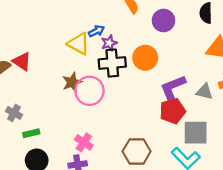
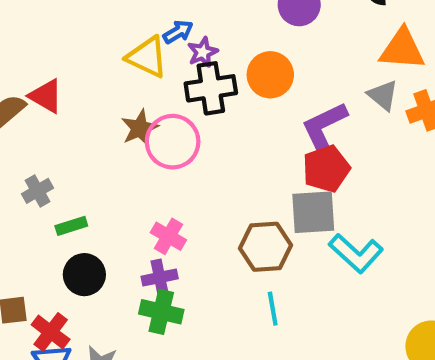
gray triangle: (205, 92) -> (383, 95), moved, turned 30
gray cross: (14, 113) -> (37, 191), turned 35
gray square: (196, 133) -> (313, 212), moved

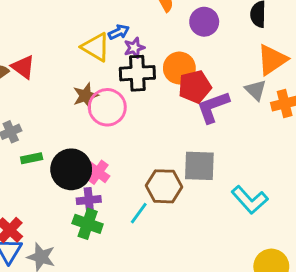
orange triangle: (402, 49) -> (272, 60), turned -44
red pentagon: (326, 169) -> (195, 87), moved
cyan L-shape: (356, 253) -> (250, 200), moved
black circle: (84, 275) -> (71, 169), moved, size x1.4
cyan line: (273, 309) -> (139, 213), moved, turned 40

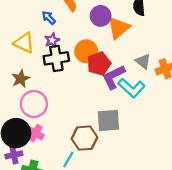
blue arrow: (119, 32) -> (49, 18), moved, turned -104
orange triangle: (272, 60) -> (119, 28), moved
pink circle: (107, 107) -> (34, 104), moved
purple cross: (89, 200) -> (14, 155), moved
cyan L-shape: (250, 200) -> (132, 88), moved

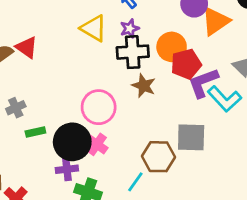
brown star: (21, 79) -> (144, 86), moved, turned -30

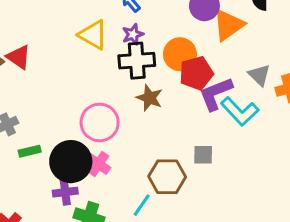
gray square: (191, 137) -> (203, 155), size x0.6

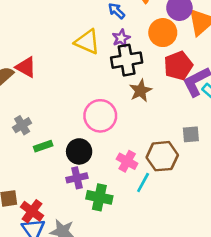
orange circle: (180, 54) -> (163, 33), moved
brown star: (149, 98) -> (141, 91), turned 30
black circle: (71, 162) -> (79, 151), size x0.7
pink cross: (98, 164) -> (127, 161), moved

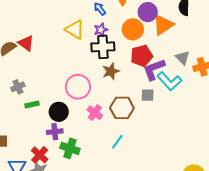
gray square: (191, 134) -> (148, 95), moved
brown hexagon: (162, 156) -> (122, 108), moved
pink cross: (127, 161) -> (95, 113), moved
cyan line: (143, 182) -> (117, 142), moved
red cross: (32, 211) -> (40, 155), moved

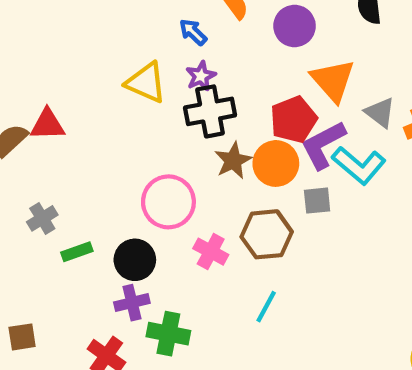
orange triangle: (163, 25) -> (333, 80), moved, turned -30
orange circle: (133, 29) -> (276, 163), moved
red triangle: (26, 43) -> (47, 124), turned -30

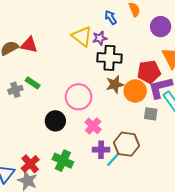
purple star: (201, 76) -> (100, 38), moved
brown hexagon: (267, 234) -> (127, 144), moved
green rectangle: (77, 252) -> (33, 83), moved, turned 40
purple cross: (132, 303) -> (101, 150), moved

